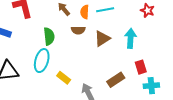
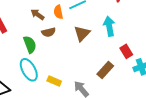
brown semicircle: (78, 30) -> (49, 32), moved
cyan ellipse: (42, 61) -> (29, 70), turned -30

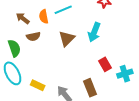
cyan arrow: (109, 26) -> (94, 32), turned -150
red rectangle: (126, 51) -> (105, 64), moved
brown rectangle: (105, 70) -> (90, 88), moved, turned -66

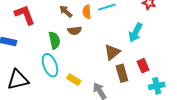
brown triangle: (67, 39) -> (112, 52), moved
cyan cross: (125, 74) -> (157, 86), moved
brown rectangle: (90, 88) -> (122, 73), moved

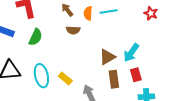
cyan arrow: (136, 33) -> (131, 53), moved
green semicircle: (54, 40) -> (36, 37), moved, turned 30
cyan ellipse: (50, 65) -> (41, 76), moved

